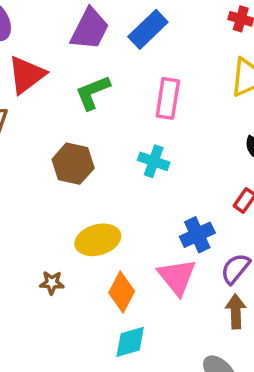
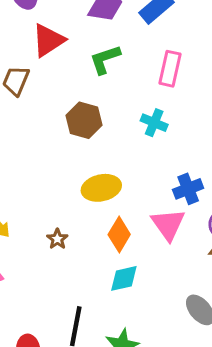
brown star: (52, 283) -> (57, 239), moved, turned 30

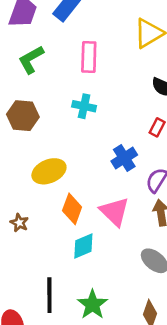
pink triangle: (168, 224) -> (115, 212), moved

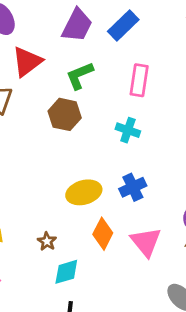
brown hexagon: (23, 116) -> (65, 114), moved
blue cross: (124, 158) -> (133, 187), moved
cyan diamond: (83, 246) -> (66, 272), moved

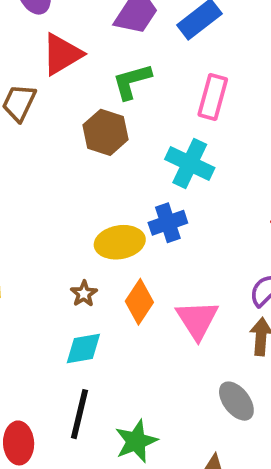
cyan cross: (128, 130) -> (190, 164), size x1.4
blue cross: (133, 187) -> (168, 223), moved
brown star: (47, 241) -> (84, 294), moved

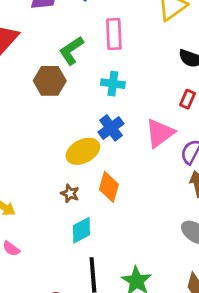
green L-shape: (132, 81) -> (71, 51), moved
cyan cross: (190, 164) -> (113, 84), size x0.7
pink triangle: (197, 320) -> (160, 133), moved, turned 44

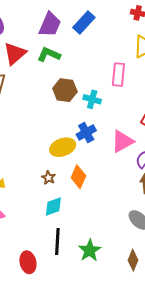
pink rectangle: (114, 34) -> (118, 75), moved
green L-shape: (71, 51) -> (49, 55), moved, turned 50
brown hexagon: (50, 81) -> (65, 90), moved

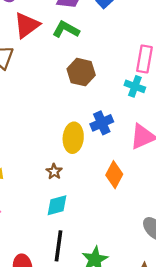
cyan cross: (92, 99) -> (135, 86), moved
yellow ellipse: (63, 147) -> (73, 138), turned -70
orange diamond: (78, 177) -> (114, 175), moved

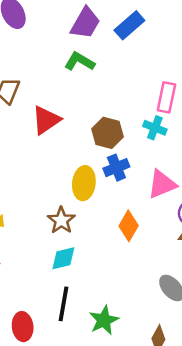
red triangle: (27, 25) -> (46, 120), moved
brown hexagon: (81, 72) -> (108, 133), moved
brown star: (54, 172) -> (61, 220), size x1.5

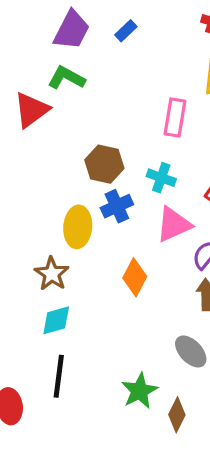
blue rectangle: (129, 25) -> (126, 31), size x0.6
red triangle: (46, 120) -> (31, 110), moved
cyan cross: (155, 128) -> (161, 178), moved
green star: (104, 320) -> (140, 391), moved

